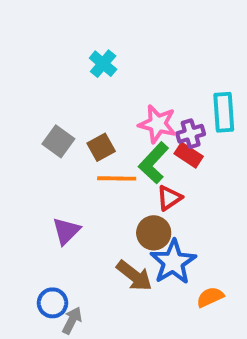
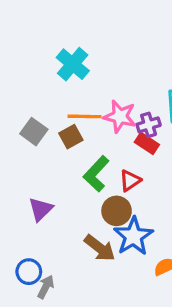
cyan cross: (103, 64) -> (73, 64), size x1.4
green L-shape: (154, 163) -> (96, 174), moved
orange line: (117, 178) -> (84, 116), moved

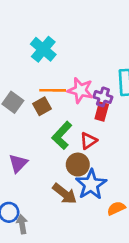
purple cross: (149, 125) -> (103, 97), turned 36
red rectangle: (147, 143) -> (102, 112), turned 72
gray arrow: (46, 287) -> (22, 224), turned -36

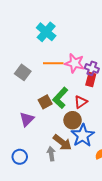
brown square: (42, 106) -> (45, 102), moved
gray arrow: (22, 224) -> (51, 154), moved

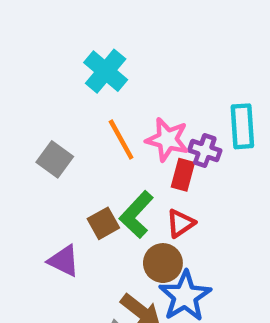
orange line: (53, 63) -> (121, 140), turned 60
red rectangle: (91, 80) -> (183, 175), moved
purple triangle: (27, 119) -> (64, 261), turned -49

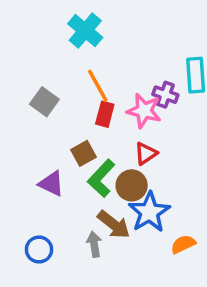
pink star: (167, 140) -> (144, 111), moved
red rectangle: (183, 175) -> (105, 114), moved
green L-shape: (136, 214) -> (101, 178), moved

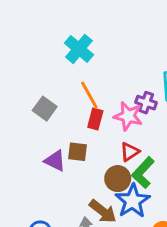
brown square: (83, 153) -> (77, 152), turned 36
green L-shape: (101, 178) -> (143, 173), moved
purple triangle: (51, 184) -> (55, 161), moved

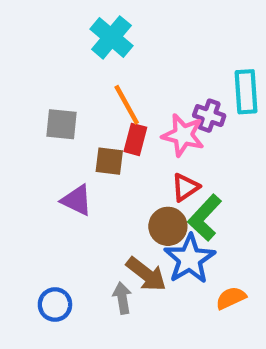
gray square: (45, 109) -> (61, 124), turned -30
brown square: (77, 152) -> (109, 161), moved

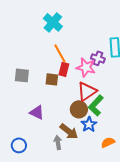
gray square: (61, 124) -> (22, 75), moved
red triangle: (185, 187) -> (87, 91), size x1.5
purple triangle: (77, 200) -> (37, 112), moved
blue star: (190, 259) -> (89, 124), size x0.7
blue circle: (55, 305) -> (19, 145), moved

